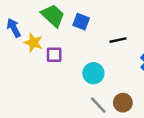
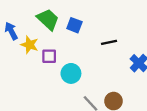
cyan circle: (93, 73) -> (71, 73), moved

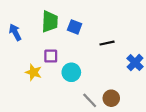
green trapezoid: (48, 19) -> (50, 21), turned 50
yellow star: (30, 45) -> (33, 72), moved

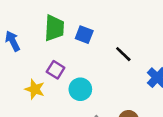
black line: (107, 43) -> (123, 54), turned 56
purple square: (51, 56) -> (56, 70), turned 32

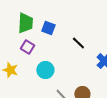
purple square: (56, 70) -> (27, 47), moved

